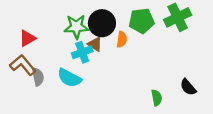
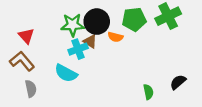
red triangle: (27, 38) -> (26, 36), turned -42
orange semicircle: (122, 39) -> (115, 37), turned 96
gray semicircle: (38, 77) -> (31, 89), moved
black semicircle: (188, 87) -> (178, 82), turned 91

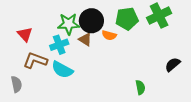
cyan cross: (78, 49) -> (59, 45), moved
brown L-shape: (22, 61) -> (35, 60), moved, turned -30
black semicircle: (178, 82) -> (173, 64), moved
gray semicircle: (31, 89) -> (16, 84), moved

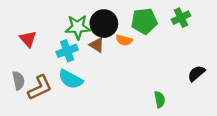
green cross: (159, 16) -> (181, 18), size x0.7
brown L-shape: (35, 60) -> (40, 88), moved, turned 135
gray semicircle: (16, 84) -> (18, 80), moved

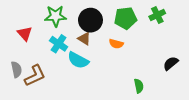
green star: (78, 27) -> (56, 16), moved
orange semicircle: (124, 40) -> (116, 44), moved
cyan cross: (67, 51) -> (59, 44), turned -36
cyan semicircle: (71, 79) -> (78, 60), moved

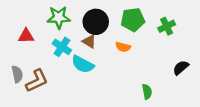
green cross: (157, 15) -> (167, 26), moved
red triangle: (25, 33) -> (26, 36), turned -49

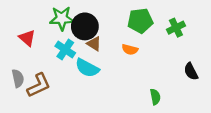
black circle: (96, 22) -> (85, 26), moved
red triangle: (26, 36) -> (27, 38), turned 42
black semicircle: (181, 68) -> (191, 71), turned -77

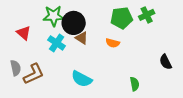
green cross: (176, 28) -> (147, 15), moved
cyan semicircle: (87, 68) -> (82, 79), moved

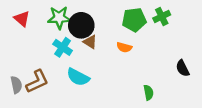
red triangle: (24, 33) -> (22, 19), moved
gray semicircle: (16, 68) -> (16, 85), moved
cyan semicircle: (82, 79) -> (78, 77), moved

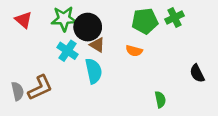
cyan semicircle: (78, 77) -> (94, 71), moved, turned -130

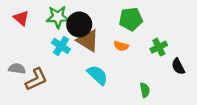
green cross: (175, 17) -> (159, 47), moved
brown triangle: (97, 45) -> (88, 41), size x1.6
cyan semicircle: (94, 71) -> (98, 75), moved, turned -35
gray semicircle: (18, 91) -> (17, 69), moved, turned -70

